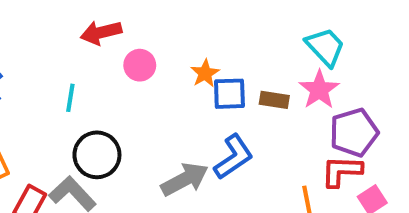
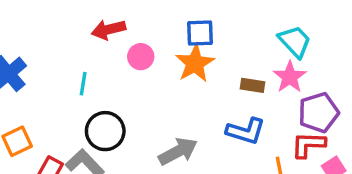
orange star: (205, 73) -> (195, 63), size x1.6
blue square: (229, 94) -> (200, 33), moved
blue L-shape: (234, 157) -> (246, 131), moved, turned 51

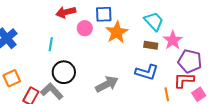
blue square: (200, 33) -> (104, 14), moved
cyan trapezoid: (295, 41) -> (154, 21), moved
purple pentagon: (318, 112) -> (190, 61), turned 30

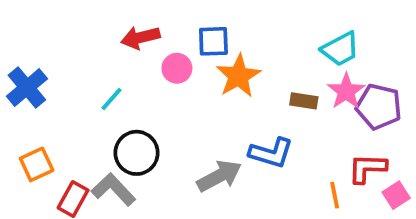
cyan trapezoid: (154, 21) -> (340, 49), moved, turned 105
cyan line: (51, 44) -> (112, 99), turned 32
purple pentagon: (190, 61) -> (379, 107), moved
blue L-shape: (147, 72) -> (271, 153), moved

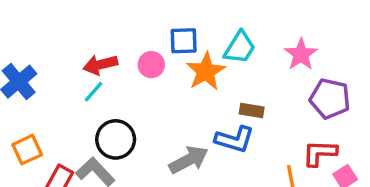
red arrow: (140, 37) -> (100, 65), moved
cyan trapezoid: (340, 49) -> (240, 48), moved, turned -30
pink star: (346, 91) -> (301, 54), moved
brown rectangle: (304, 101) -> (252, 111), moved

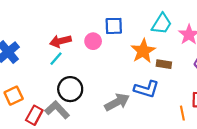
cyan trapezoid: (240, 48) -> (162, 24), moved
orange star: (206, 71) -> (143, 51), moved
brown rectangle: (252, 111) -> (164, 64), moved

